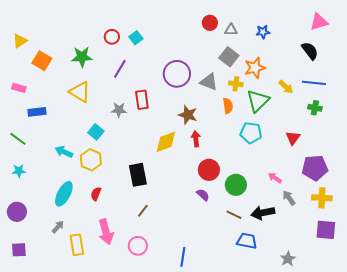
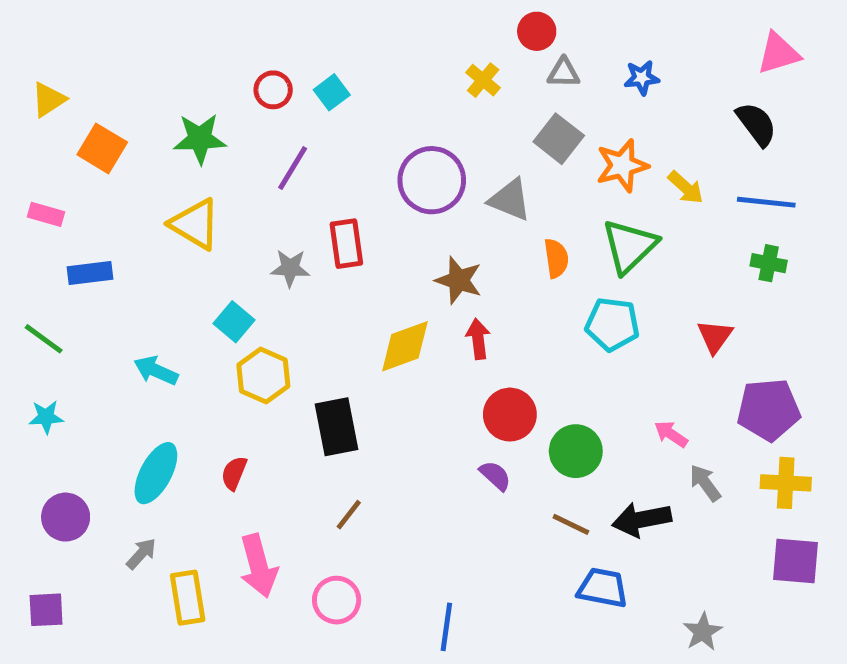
red circle: (210, 23) -> (537, 31), moved
yellow cross: (236, 84) -> (483, 80), moved, turned 32
yellow arrow: (286, 87) -> (686, 188), moved
yellow hexagon: (91, 160) -> (263, 375), moved
purple circle: (17, 212) -> (66, 517), moved

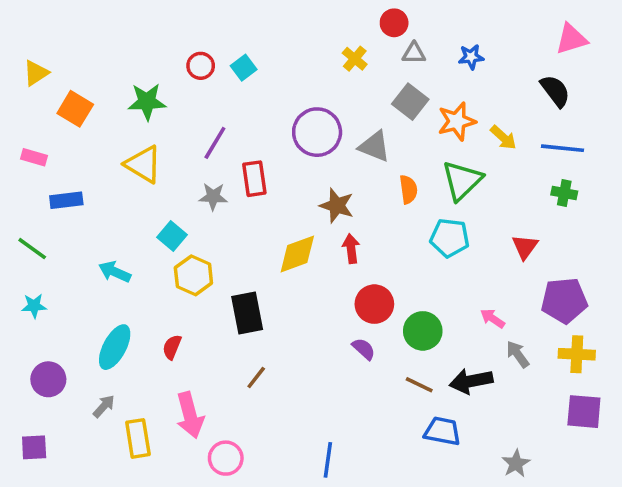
purple line: (293, 168) -> (215, 143), moved
pink circle: (337, 600) -> (226, 458), moved

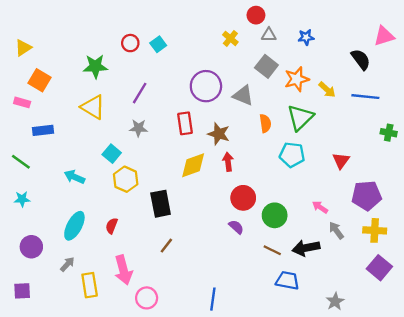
pink triangle: (571, 39) -> (384, 36), moved
orange square: (75, 109) -> (40, 80), moved
red rectangle: (254, 179) -> (185, 123), moved
green cross: (564, 193) -> (389, 133), moved
purple square: (584, 412) -> (379, 268), turned 35

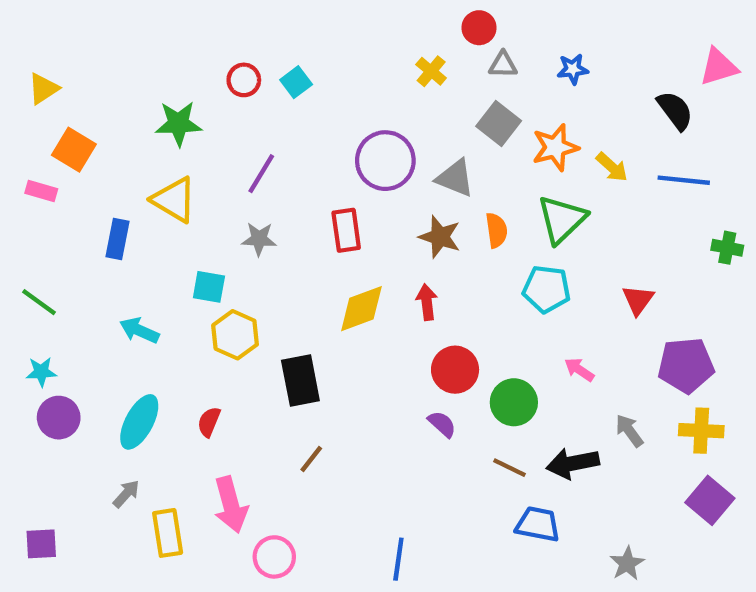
blue rectangle: (43, 130) -> (117, 239), moved, turned -72
brown star: (219, 134) -> (440, 237), moved
cyan square: (112, 154) -> (209, 287), turned -30
pink arrow: (320, 207) -> (579, 370), moved
purple circle: (31, 247) -> (59, 418), moved

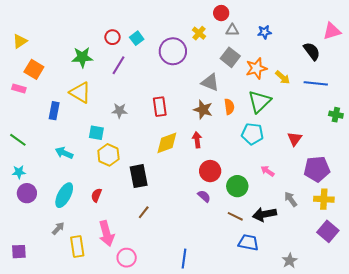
purple circle: (385, 161) -> (173, 51), moved
purple line: (261, 174) -> (119, 65), moved

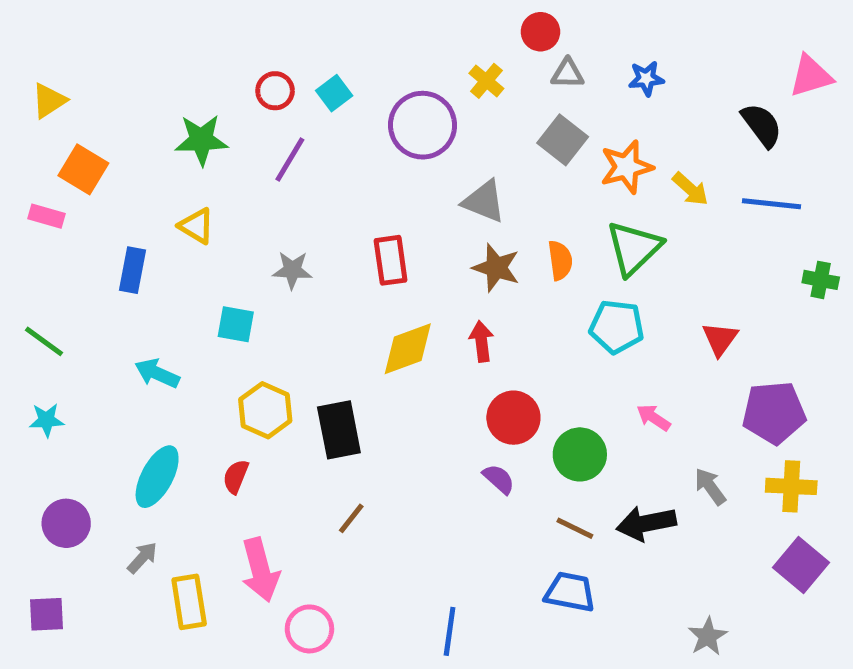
gray triangle: (210, 82) -> (484, 201), moved
yellow triangle: (80, 93) -> (196, 226), size x0.7
yellow hexagon: (108, 155) -> (265, 410), moved
purple circle: (27, 193) -> (66, 523), moved
blue trapezoid: (248, 242) -> (570, 592), moved

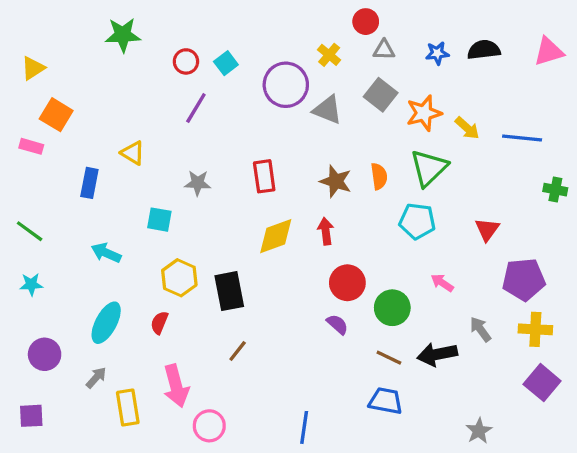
black semicircle: (762, 125) -> (484, 50), moved, turned -60
green star: (201, 140) -> (123, 35), moved
gray triangle: (484, 201) -> (327, 110), moved

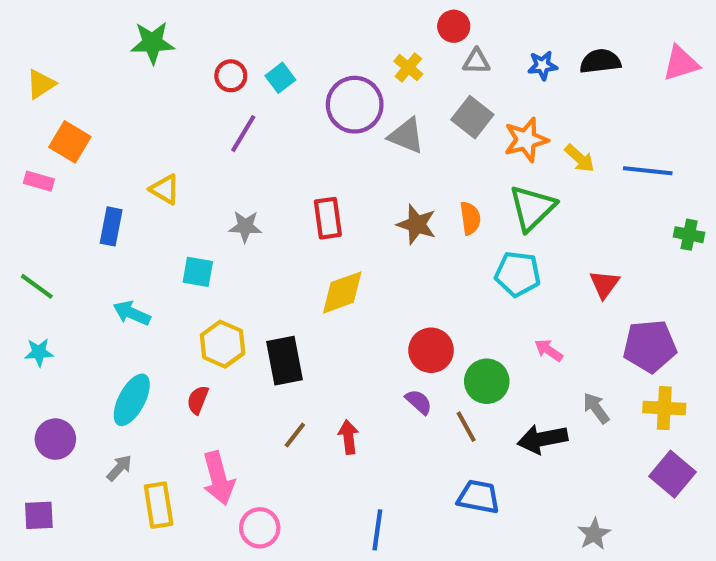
red arrow: (326, 231) -> (348, 437), moved
brown line: (389, 358) -> (466, 427), moved, turned 35

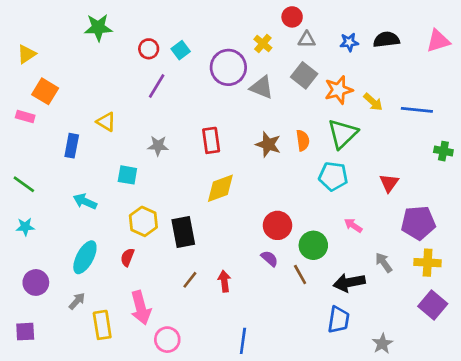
blue trapezoid: (478, 497) -> (339, 320), moved, turned 88

